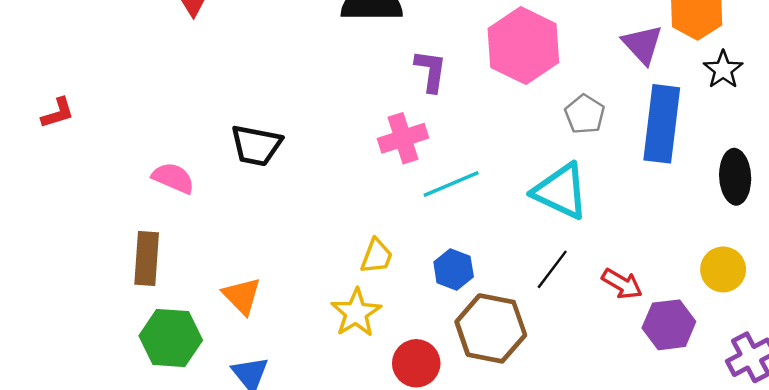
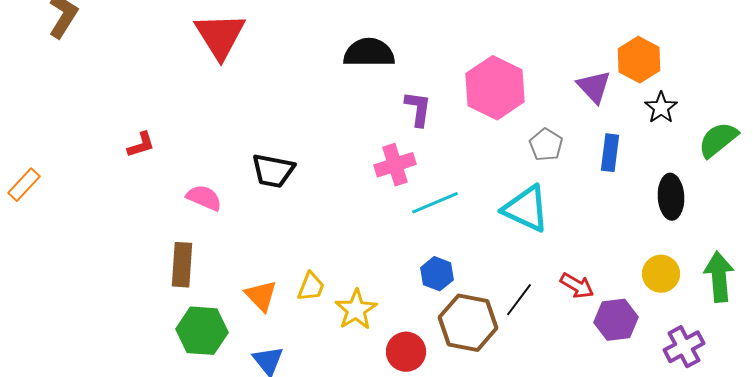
red L-shape: (58, 113) -> (141, 145), moved
blue rectangle: (662, 124) -> (610, 153), size x0.6
yellow trapezoid: (377, 256) -> (311, 287), moved
black line: (552, 269) -> (519, 300), moved

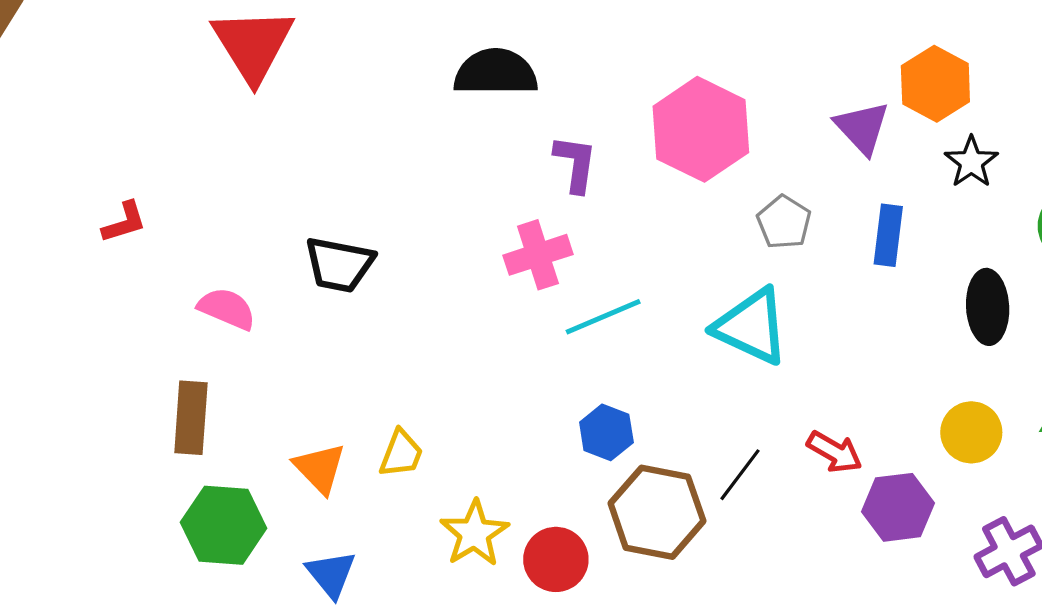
yellow star: (356, 310) -> (474, 533), moved

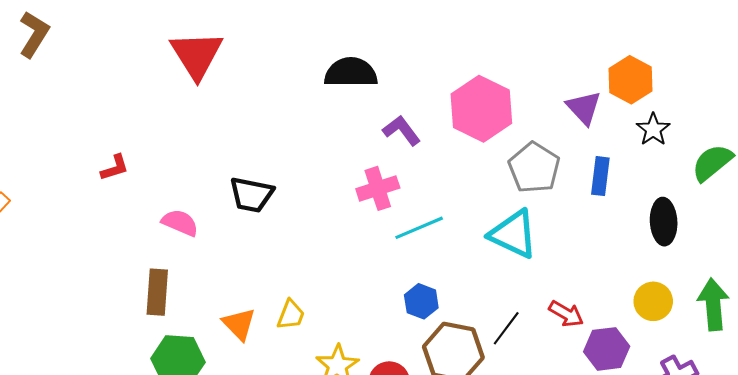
purple L-shape: (575, 164) -> (402, 130), turned -45
gray pentagon: (784, 222) -> (534, 168), size x1.5

